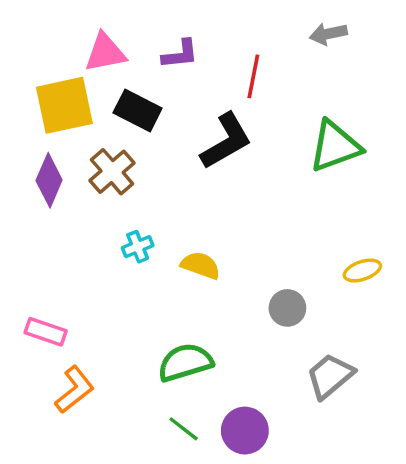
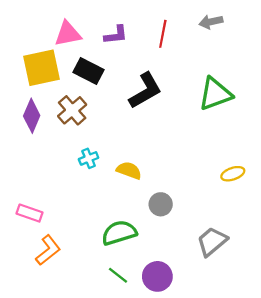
red line: (253, 76) -> (163, 34), moved
gray circle: (287, 308) -> (161, 204), moved

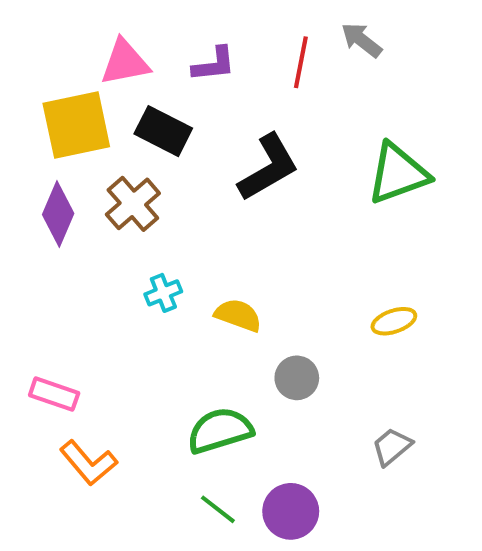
gray arrow: (211, 22) -> (362, 40), moved, turned 50
yellow ellipse: (233, 174) -> (394, 321), moved
gray trapezoid: (212, 241) -> (392, 447), size x0.7
orange L-shape: (48, 250) -> (88, 463), turned 88

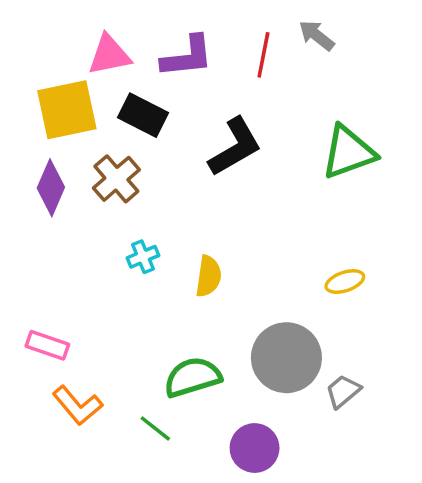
purple L-shape: (214, 64) -> (187, 57), size x1.4
yellow semicircle: (238, 315) -> (208, 276), turned 78
gray circle: (297, 378) -> (286, 358), moved, size x1.8
green line: (218, 509) -> (155, 429), moved

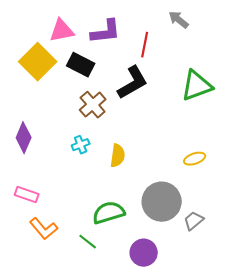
red line: (263, 55) -> (145, 45), moved
yellow square: (67, 110) -> (38, 62), turned -33
brown cross: (116, 179) -> (93, 105), moved
purple diamond: (51, 188) -> (24, 138), moved

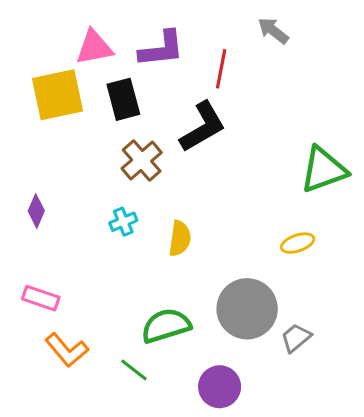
yellow square: (38, 62) -> (58, 95), turned 33
black rectangle: (81, 65) -> (123, 99), turned 48
green triangle: (197, 86) -> (324, 170), moved
purple diamond: (24, 138) -> (36, 211), size x0.7

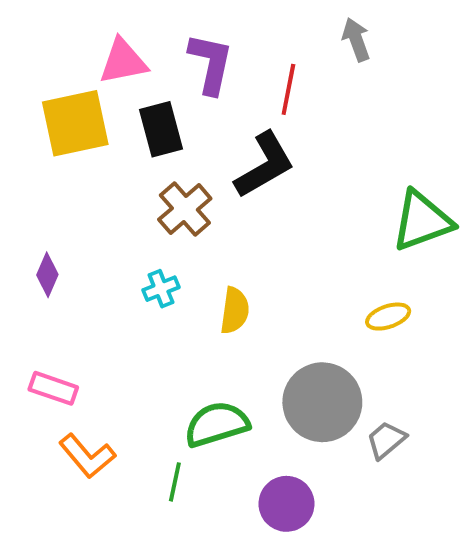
gray arrow: (273, 31) -> (356, 40), turned 32
purple L-shape: (161, 49) -> (211, 63), turned -72
green line: (134, 370) -> (175, 482), turned 64

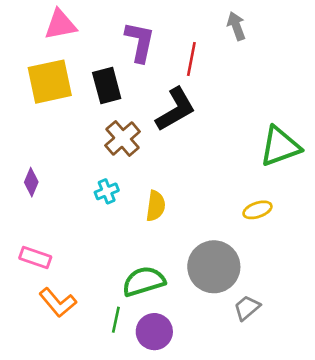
pink triangle: (123, 61) -> (60, 25), moved
gray trapezoid: (386, 440) -> (247, 308), moved
purple circle: (286, 504) -> (154, 332), moved

